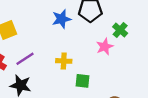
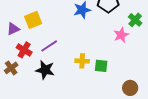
yellow cross: (64, 61) -> (82, 61), moved

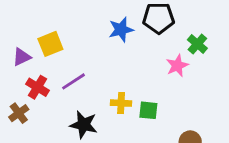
black star: (45, 70) -> (84, 125), moved

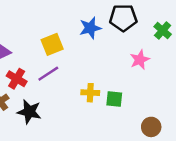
yellow square: (50, 44) -> (52, 44), moved
green cross: (197, 44) -> (163, 30), moved
black star: (84, 125) -> (29, 112), moved

